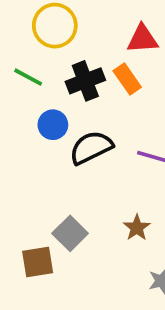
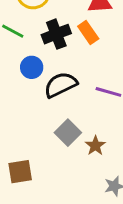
gray square: (70, 233) -> (68, 133), moved

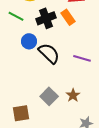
black semicircle: (61, 85) -> (49, 53), turned 70
gray square: (68, 133) -> (49, 96), moved

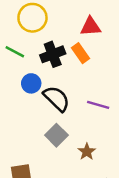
gray square: (49, 96) -> (56, 135), moved

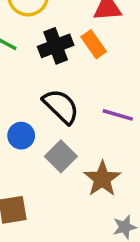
blue circle: (31, 83) -> (21, 136), moved
brown star: (87, 152) -> (102, 179), size x1.5

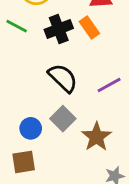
purple line: (118, 115) -> (109, 85), turned -45
blue circle: (21, 136) -> (31, 128), moved

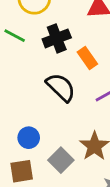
orange rectangle: (89, 28) -> (87, 58), moved
gray square: (63, 119) -> (61, 160), moved

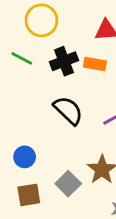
orange rectangle: (87, 58) -> (95, 64), moved, turned -45
blue circle: (29, 138) -> (25, 157), moved

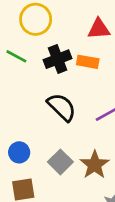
gray square: (68, 184) -> (60, 162), moved

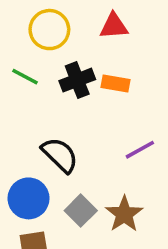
red triangle: (99, 29) -> (114, 26), moved
black semicircle: (62, 107) -> (60, 155), moved
blue circle: (19, 152) -> (29, 198), size x1.5

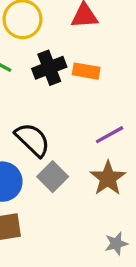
gray square: (81, 211) -> (53, 177), moved
brown star: (124, 214) -> (108, 178), moved

